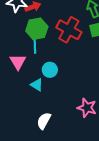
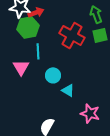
green hexagon: (37, 29) -> (28, 27), moved
cyan triangle: (37, 85) -> (68, 90), moved

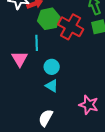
green hexagon: (28, 27) -> (49, 19), moved
cyan triangle: (68, 90) -> (52, 86), moved

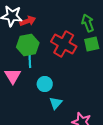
green hexagon: (49, 19) -> (28, 45), moved
cyan triangle: (52, 86) -> (56, 103), moved, turned 40

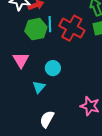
cyan line: (30, 60) -> (50, 24), moved
cyan triangle: (56, 103) -> (39, 87), moved

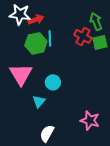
red cross: (72, 28) -> (83, 36), moved, size x0.7
pink triangle: (21, 60) -> (21, 74), size x1.4

